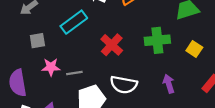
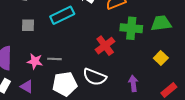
green cross: (157, 40) -> (131, 28), moved
red cross: (112, 45) -> (105, 46), moved
pink star: (51, 67) -> (35, 61), moved

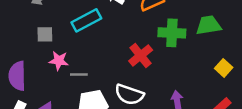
yellow square: (161, 58) -> (224, 68), moved
pink star: (35, 61) -> (59, 61), moved

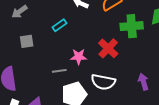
cyan rectangle: (86, 20) -> (59, 25), size x0.6
pink star: (59, 61) -> (79, 57), moved

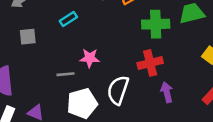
red cross: (108, 48) -> (150, 63), moved, turned 30
white semicircle: (103, 82) -> (118, 90), turned 95

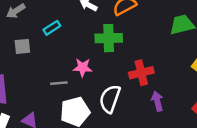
cyan rectangle: (68, 19) -> (52, 28), moved
green cross: (156, 24) -> (109, 38), moved

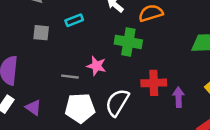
purple arrow: (157, 101) -> (178, 97), moved

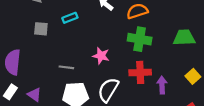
green cross: (128, 42) -> (140, 39), moved
pink star: (96, 66) -> (101, 56), moved

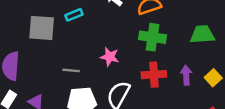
gray square: (41, 29) -> (42, 28), size x1.6
purple arrow: (162, 85) -> (186, 75), moved

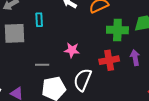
cyan rectangle: (74, 15) -> (39, 20), turned -64
green cross: (152, 37) -> (117, 30), moved

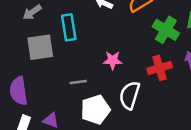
cyan rectangle: (39, 20) -> (69, 27), size x1.5
green cross: (117, 30) -> (166, 30), turned 35

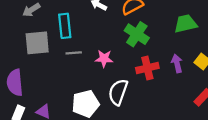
green cross: (166, 30) -> (137, 34), moved
gray line: (78, 82) -> (74, 53), moved

